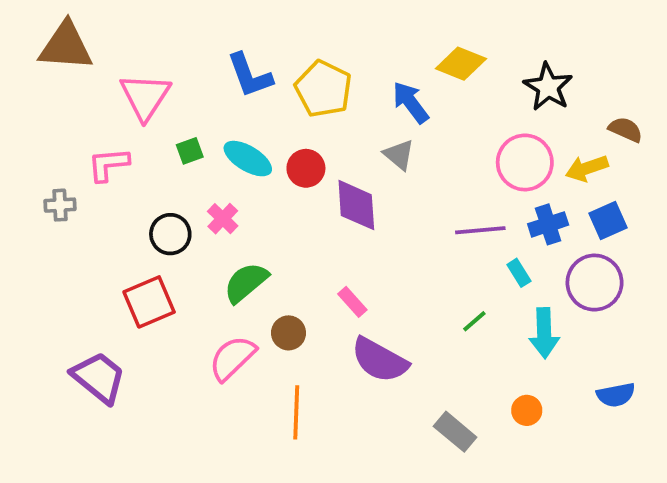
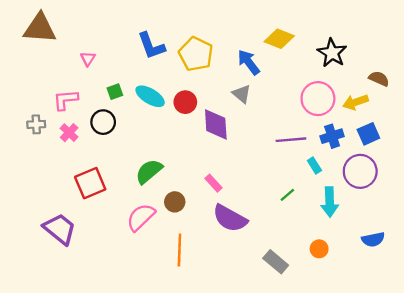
pink triangle: (145, 97) -> (88, 59), size x0.5
pink cross: (223, 219) -> (69, 133), moved
black circle: (170, 234) -> (103, 122), moved

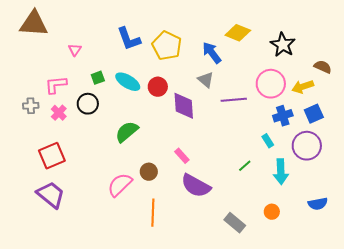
purple line: (291, 140) -> (234, 100), moved
green semicircle: (149, 171) -> (127, 132), moved
red square: (90, 183) -> (52, 156), moved

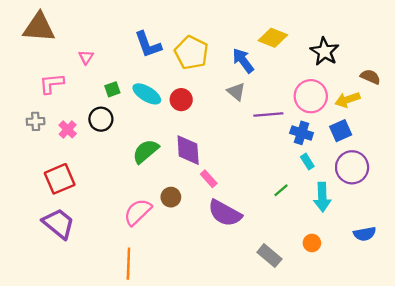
pink L-shape: (56, 85) -> (52, 84), moved
purple diamond: (184, 106) -> (188, 150), moved
blue square: (314, 114) -> (341, 131), moved
blue cross: (283, 116) -> (302, 133), moved, turned 36
orange line: (153, 213) -> (128, 264), moved

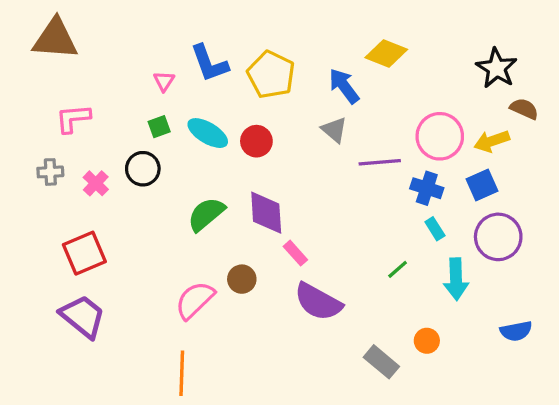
black star: (325, 51) -> (497, 68), moved
pink triangle: (86, 57) -> (164, 81), moved
orange circle: (312, 243) -> (427, 341), moved

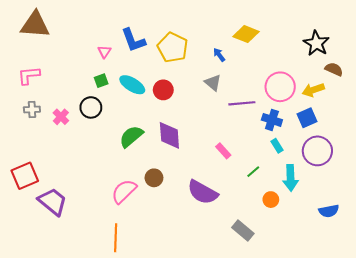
blue arrow: (344, 86) -> (219, 55), size x0.6
pink L-shape: (73, 118) -> (29, 75), moved
red square: (84, 253) -> (25, 176), moved
pink rectangle: (295, 253) -> (223, 151), moved
orange circle: (427, 341) -> (271, 200), moved

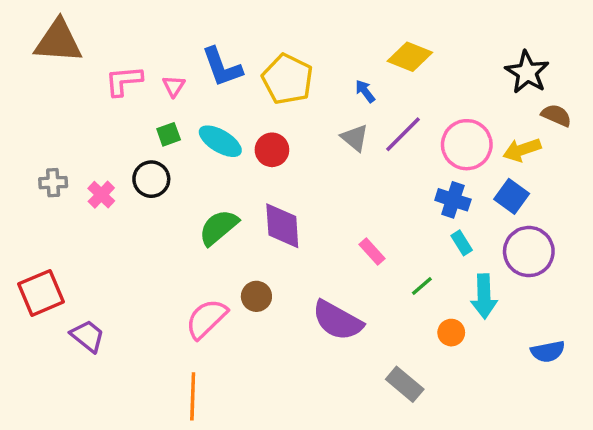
pink L-shape: (29, 75) -> (124, 81), moved
purple line: (242, 103) -> (403, 134), moved, turned -40
blue square: (307, 118) -> (512, 196), turned -30
purple trapezoid: (53, 202) -> (88, 336), size x0.7

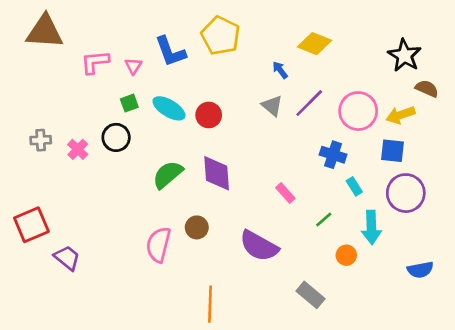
yellow pentagon: (287, 79) -> (221, 36), moved
blue square: (512, 196) -> (393, 151), turned -30
blue cross: (453, 200) -> (333, 155), moved
pink semicircle: (206, 319) -> (158, 245), turned -32
orange line: (193, 396) -> (210, 304), moved

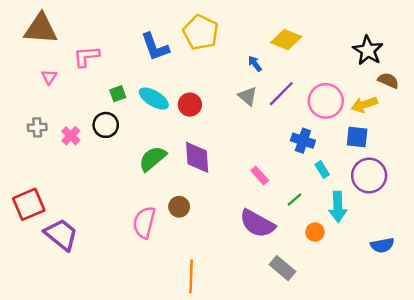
pink triangle: (133, 66) -> (49, 77), moved
purple semicircle: (259, 246) -> (257, 224), moved
purple trapezoid: (67, 258) -> (61, 234), size x1.4

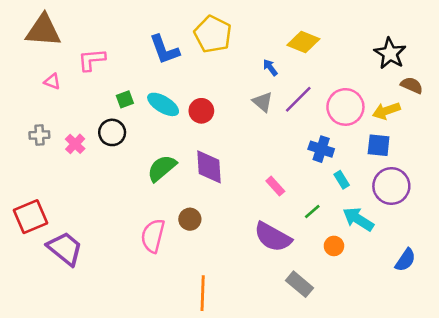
pink triangle: (49, 77) -> (52, 81), turned -42
cyan arrow: (338, 207) -> (358, 219), turned 124
blue semicircle: (382, 245) -> (405, 260), turned -45

